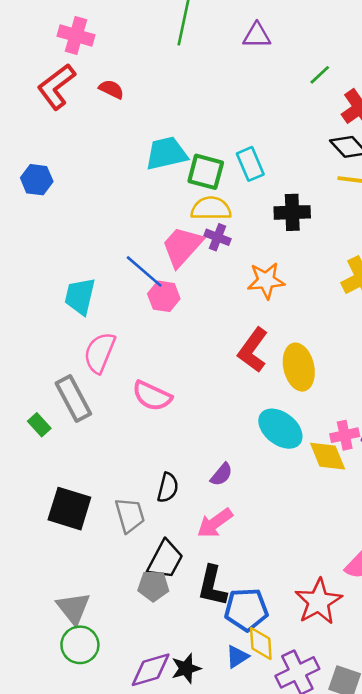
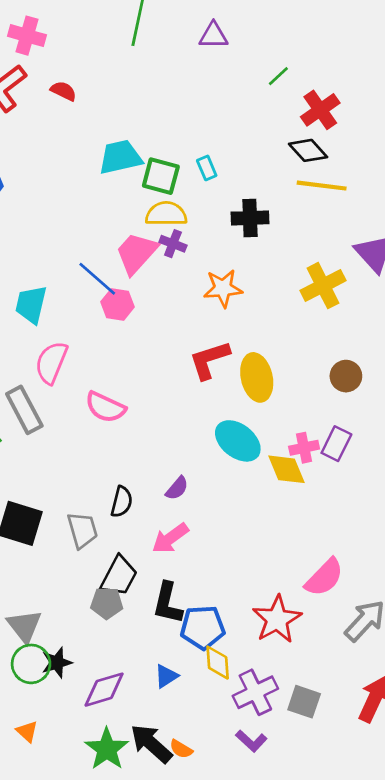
cyan rectangle: (250, 164) -> (207, 168), size x0.7
red L-shape: (253, 350) -> (209, 360), turned 36
blue triangle: (237, 657) -> (166, 676), moved
black star: (186, 668) -> (57, 663), moved

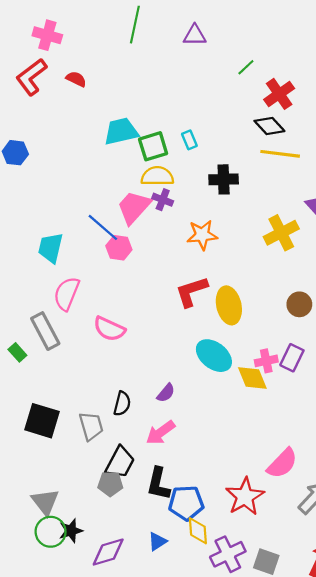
green square: (161, 176) -> (153, 146), turned -32

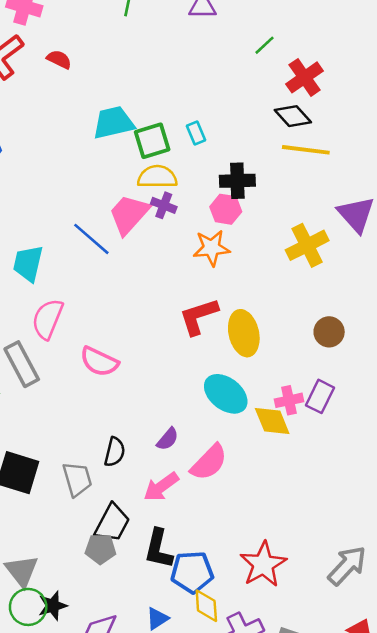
pink hexagon: (119, 248) -> (226, 209), moved
pink semicircle: (282, 463) -> (209, 462), moved

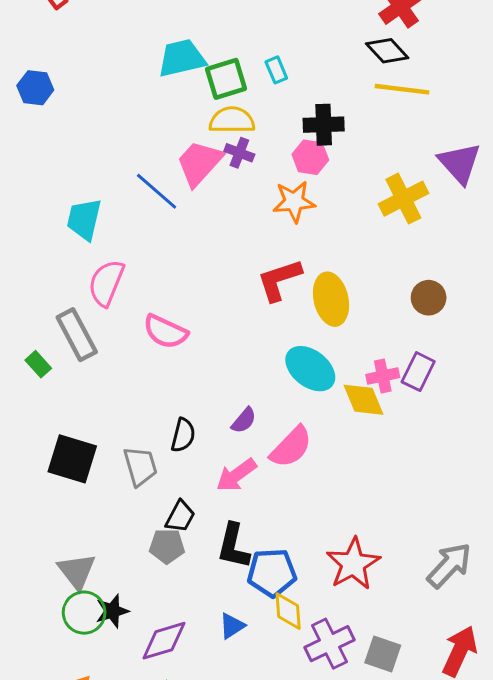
black trapezoid: (112, 523) -> (180, 516), size x0.7

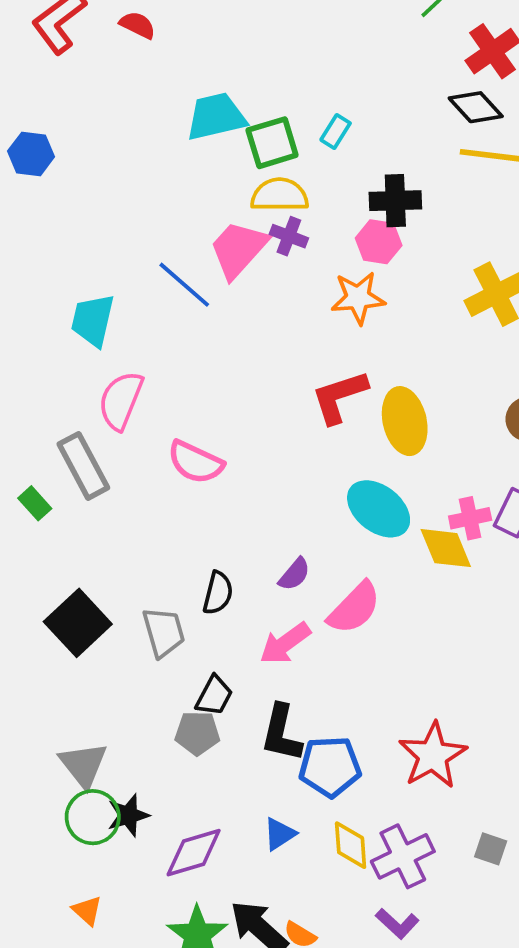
cyan rectangle: (276, 70) -> (336, 132), turned 55
black square: (72, 459) -> (78, 623), turned 30
yellow diamond: (288, 611) -> (351, 845), moved
gray square: (383, 654) -> (491, 849), moved, size x0.7

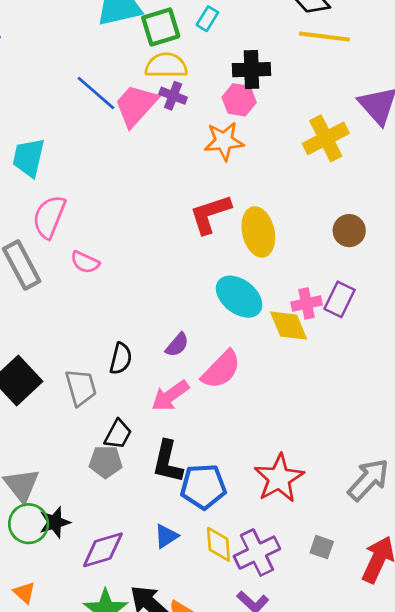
blue line: (184, 285) -> (96, 93), moved
pink semicircle: (195, 462) -> (85, 262), moved, size x0.7

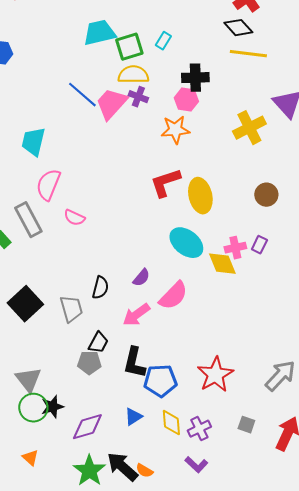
purple rectangle: (340, 299) -> (259, 245), size x0.7
purple cross: (257, 553) -> (199, 429), size x0.7

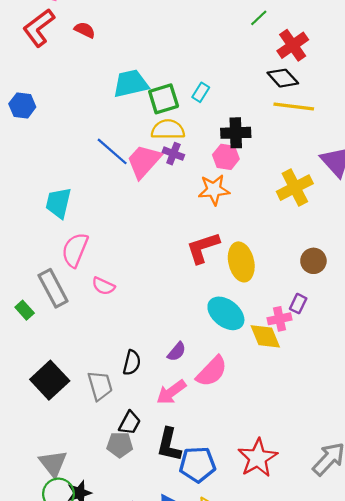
purple rectangle: (259, 245) -> (298, 304), moved

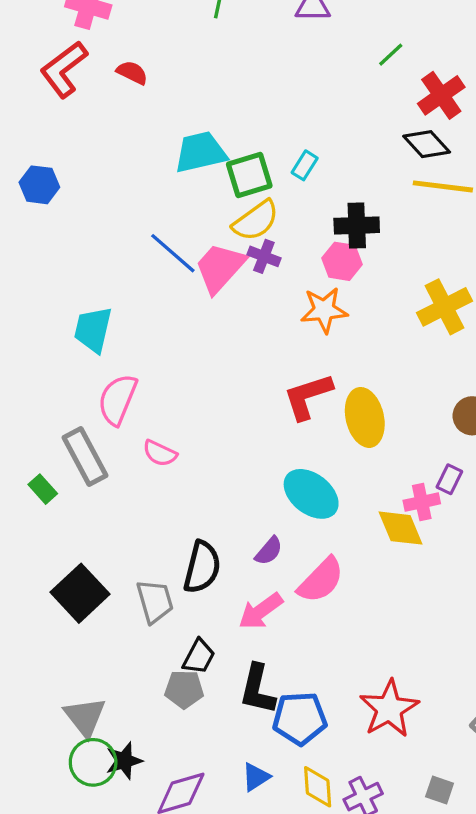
yellow semicircle: (168, 130) -> (256, 221), turned 144
cyan ellipse: (226, 313) -> (311, 494), moved
black semicircle: (132, 363) -> (202, 567), size x1.4

